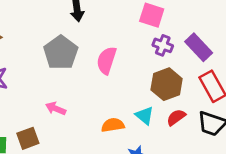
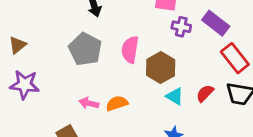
brown hexagon: (167, 84) -> (161, 68), moved
orange semicircle: (113, 125) -> (117, 103), moved

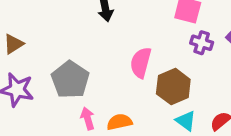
gray pentagon: (85, 49) -> (70, 80), moved
pink arrow: (89, 103) -> (88, 118), turned 54

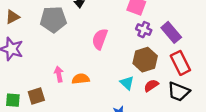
gray pentagon: (70, 80) -> (53, 19), moved, turned 30
brown hexagon: (173, 87) -> (145, 60), moved

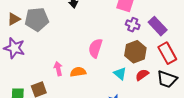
gray pentagon: (53, 19) -> (37, 19), moved
pink semicircle: (100, 39) -> (95, 48), moved

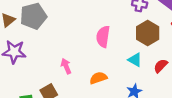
orange semicircle: (78, 72) -> (98, 78), moved
red semicircle: (142, 75) -> (161, 66), moved

